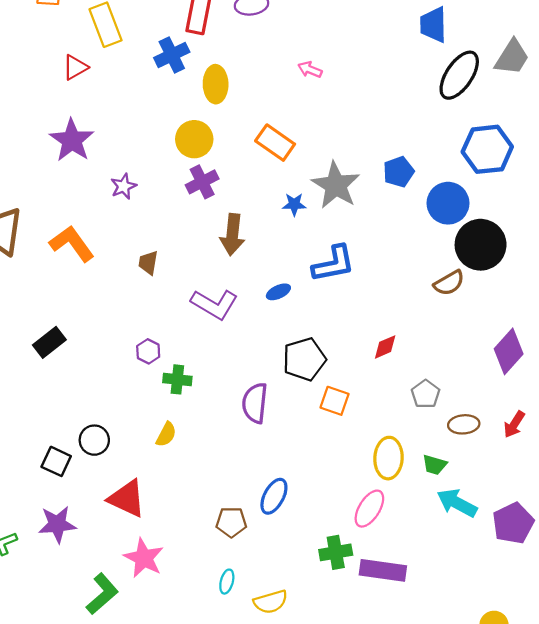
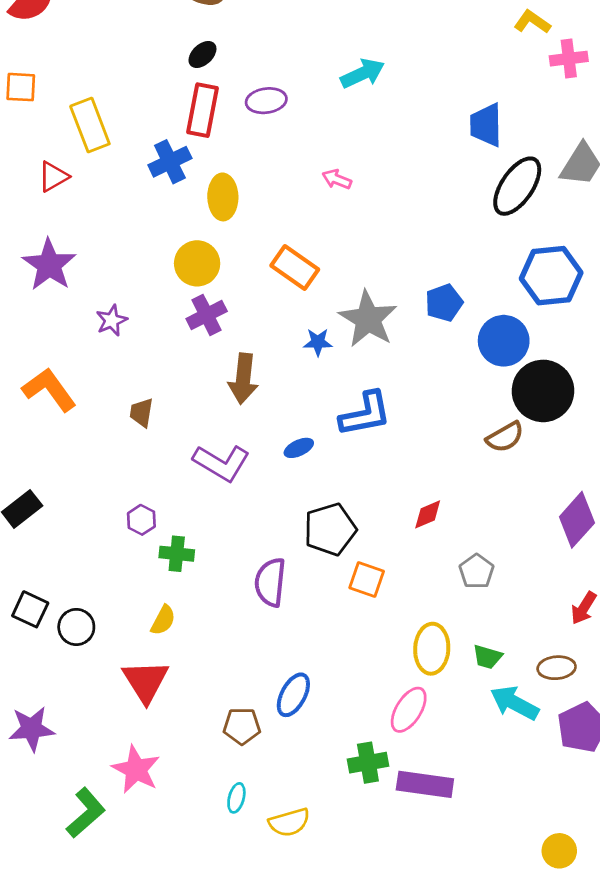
brown ellipse: (464, 424) -> (557, 668), moved
black square: (56, 461) -> (30, 609), moved
red triangle: (127, 498) -> (146, 681), moved, turned 33

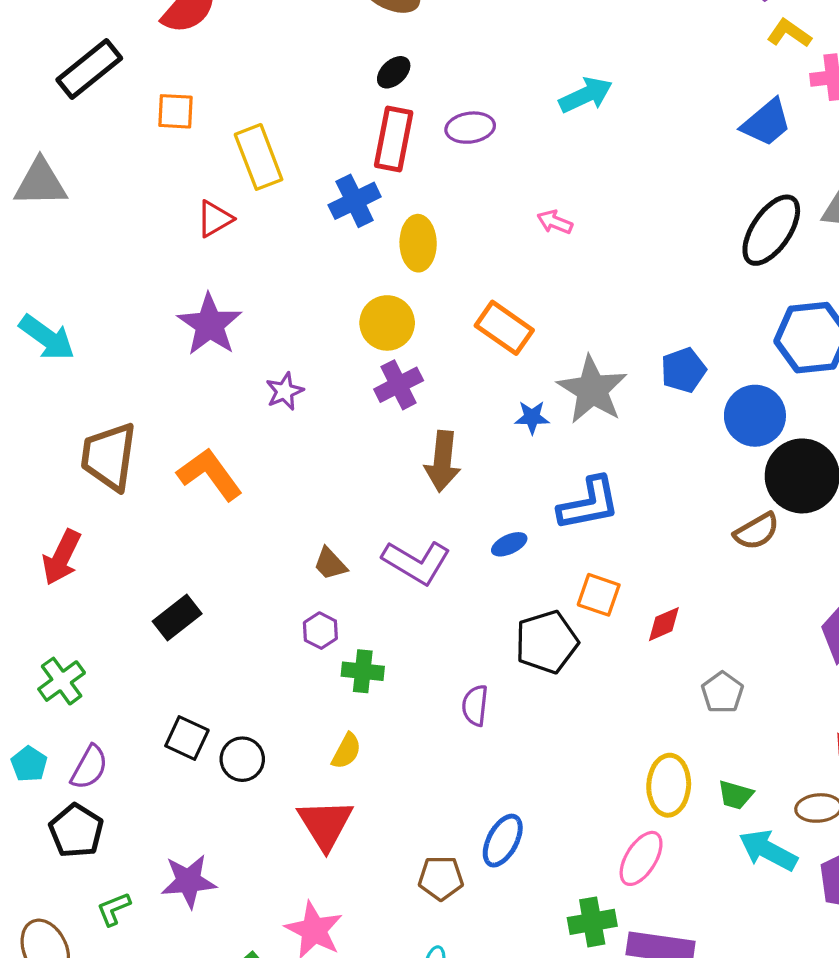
blue trapezoid: (486, 125) -> (766, 123), moved, turned -129
brown trapezoid: (141, 413) -> (330, 564), moved, turned -52
orange square: (367, 580) -> (599, 595), moved
purple semicircle: (270, 582) -> (475, 705), size x0.7

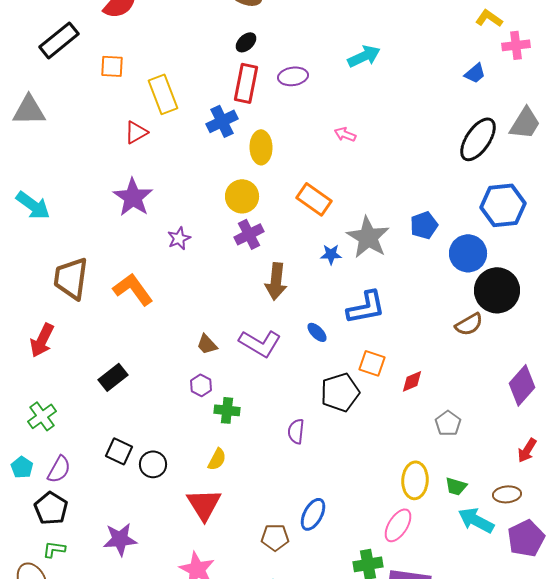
blue trapezoid: (766, 123) -> (475, 73), size x0.7
blue ellipse: (509, 544) -> (317, 332), turned 70
green L-shape: (114, 909) -> (54, 549), moved, turned 30

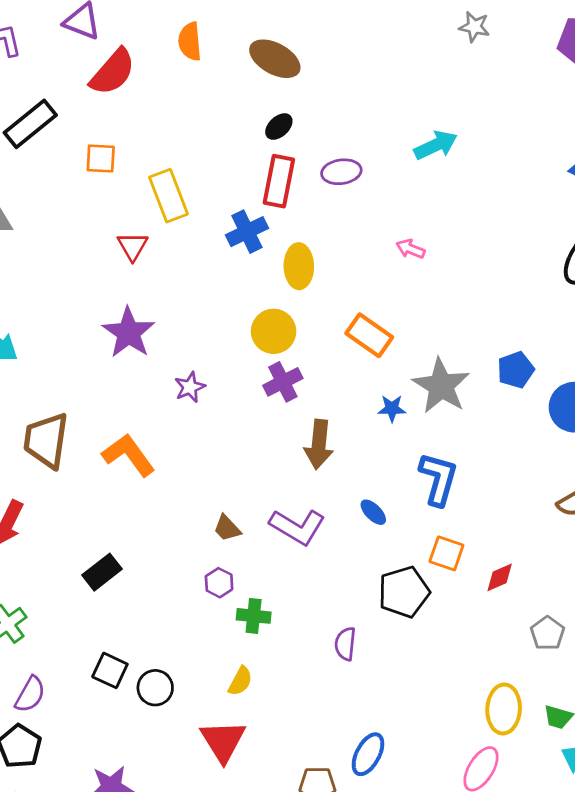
red triangle: (136, 132) -> (133, 246), turned -30
blue L-shape: (366, 307) -> (438, 479), turned -63

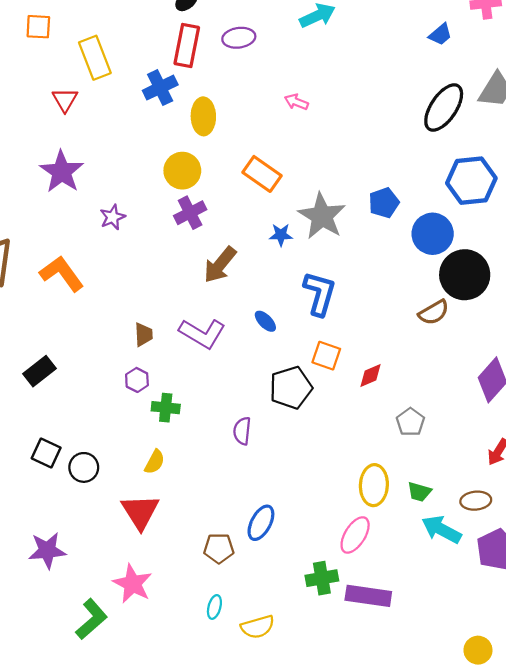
brown arrow: (319, 444) -> (220, 265), turned 33
brown trapezoid: (227, 528) -> (144, 335), turned -140

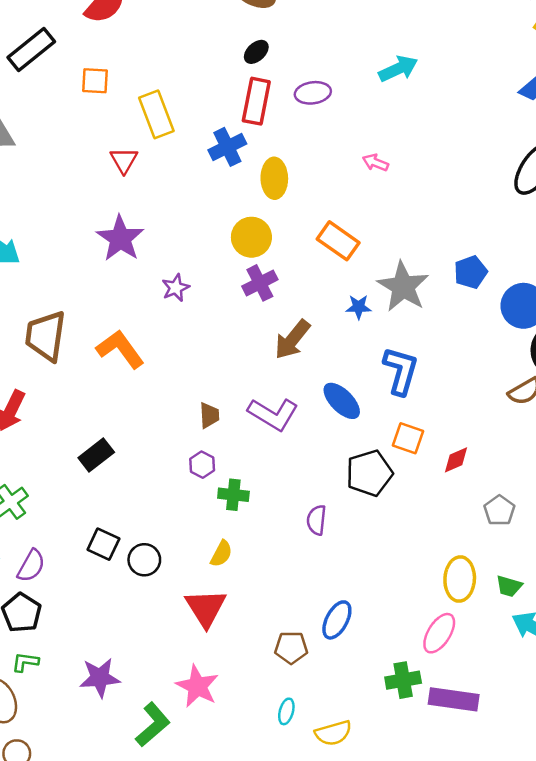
blue ellipse: (265, 321) -> (342, 401), size x1.6
purple star: (47, 550) -> (100, 678), moved

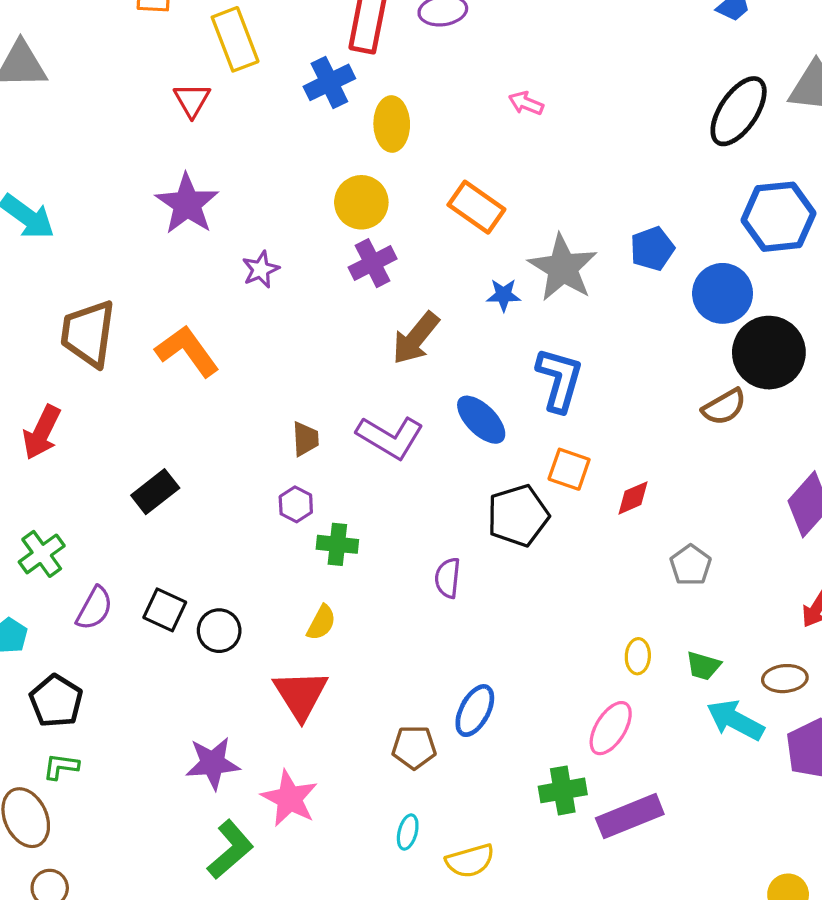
purple semicircle: (31, 566) -> (94, 608), moved
yellow ellipse: (460, 579) -> (638, 656), size x0.6
purple star: (100, 678) -> (213, 763), moved
purple rectangle: (454, 699) -> (630, 816), turned -30

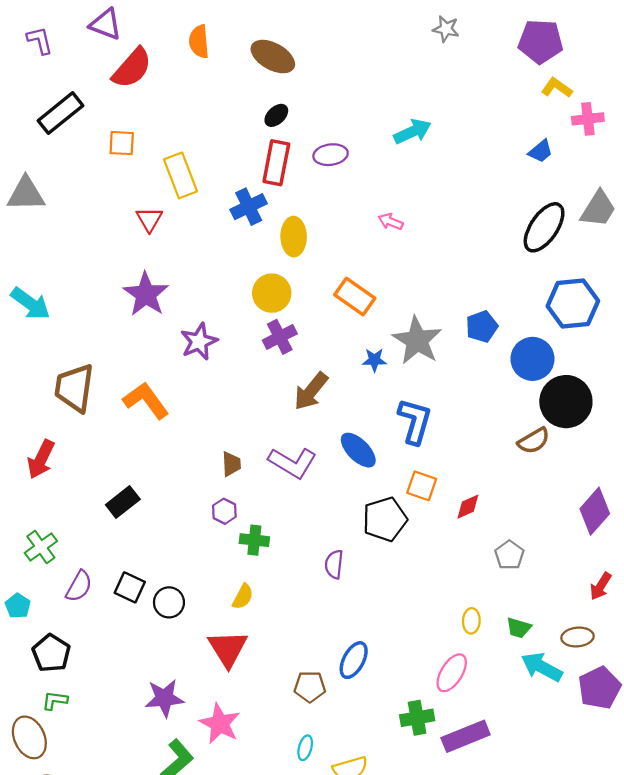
purple star: (261, 269) -> (199, 342), size x1.4

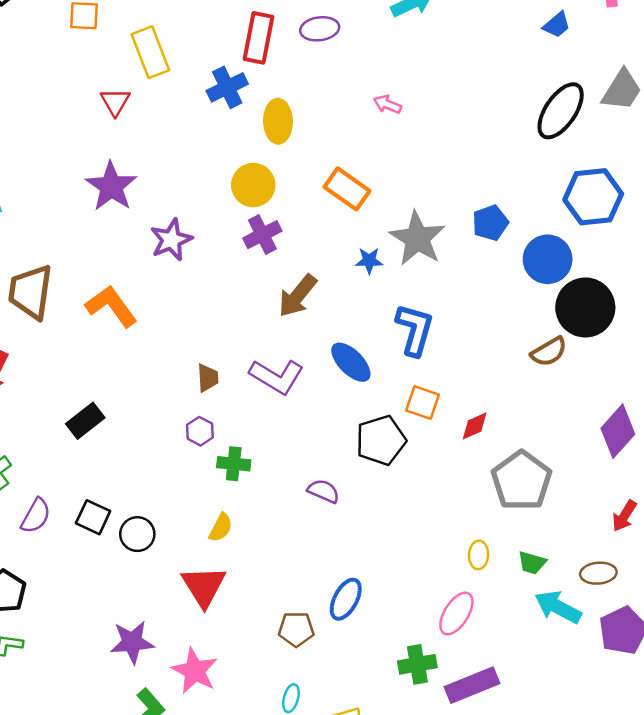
gray pentagon: (509, 555) -> (522, 481), size x1.8
purple semicircle: (334, 564) -> (324, 491), turned 108

